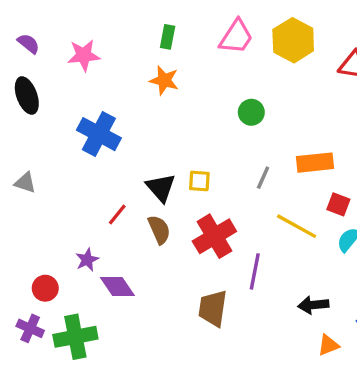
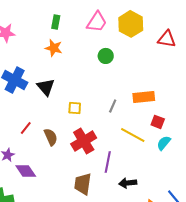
green circle: (251, 112) -> (106, 56), moved
black triangle: (161, 188) -> (46, 87), moved
black arrow: (313, 305) -> (128, 183), moved

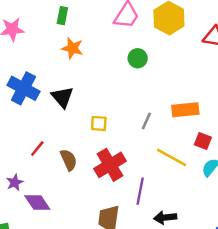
green rectangle: (56, 22) -> (62, 16), moved

